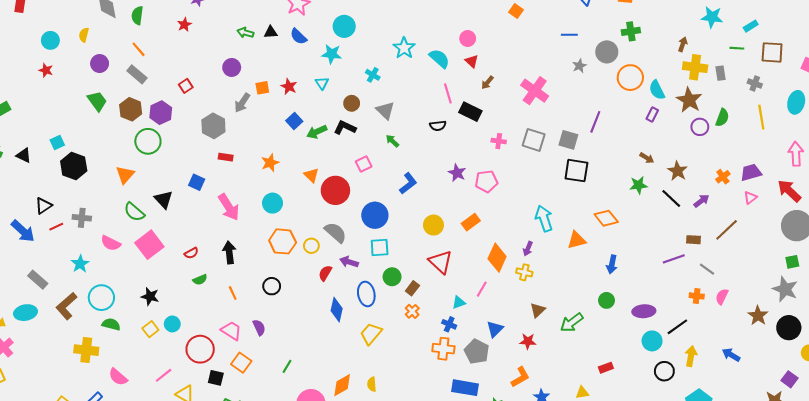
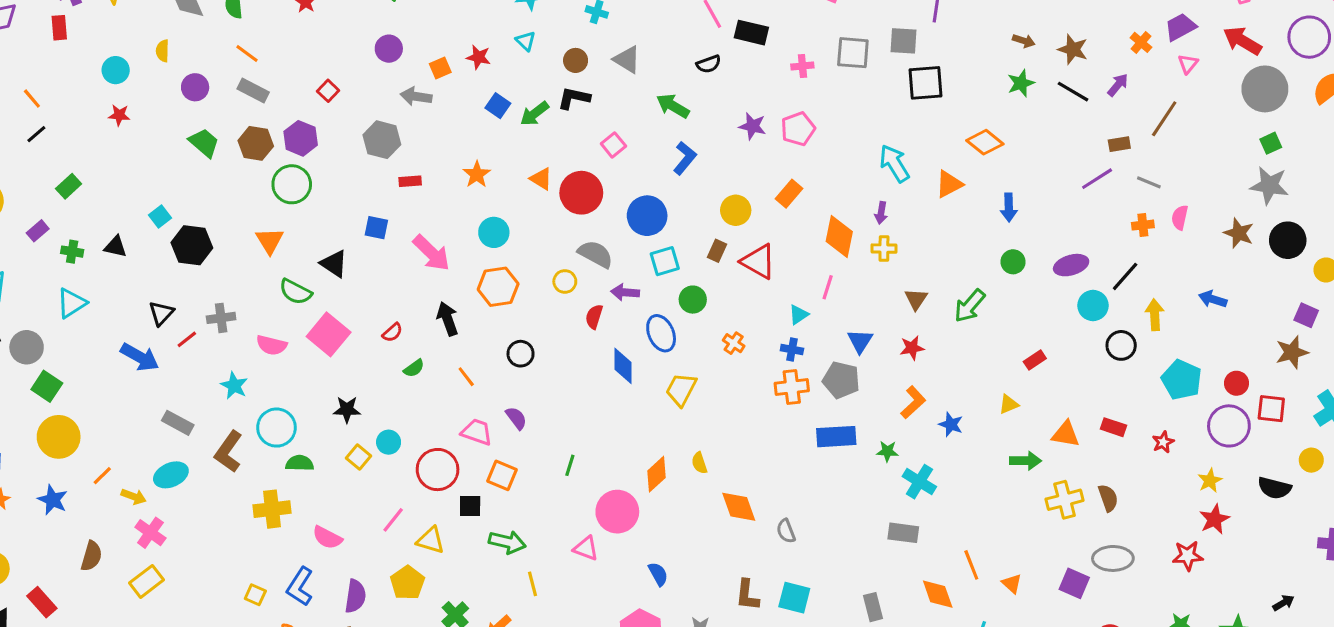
gray arrow: (242, 103) -> (416, 96), turned 78
green arrow: (392, 141) -> (673, 106), moved, size x1.5
orange hexagon: (283, 241) -> (498, 287), moved
brown rectangle: (412, 288) -> (717, 251), moved

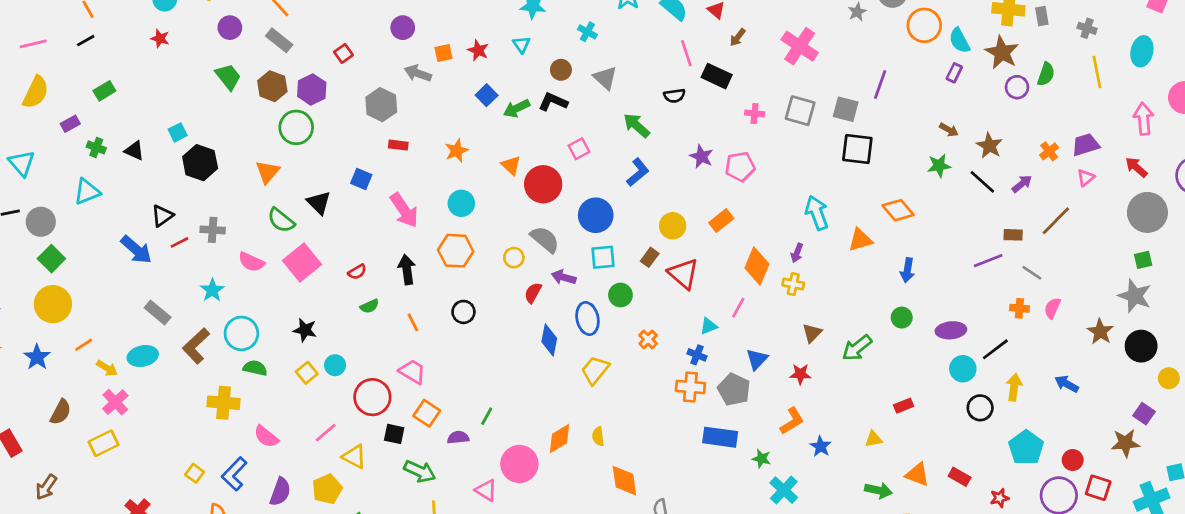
red arrow: (1242, 41) -> (1136, 167), size x0.7
purple semicircle: (516, 418) -> (458, 437), moved, turned -70

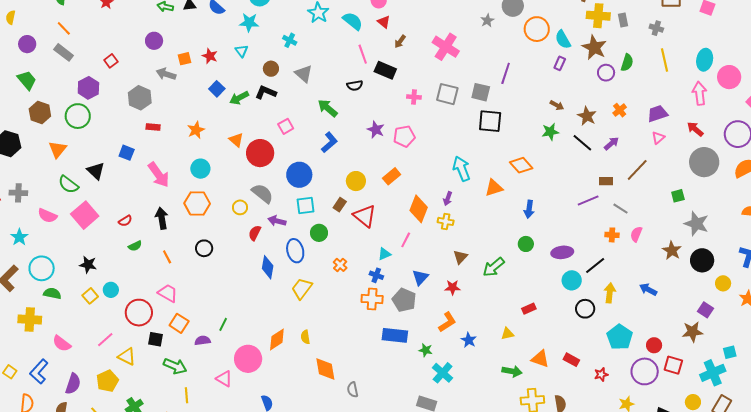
cyan ellipse: (1142, 51) -> (705, 60), moved
brown hexagon: (272, 86) -> (40, 113), moved
orange cross: (1049, 151) -> (620, 110), moved
green square: (1143, 260) -> (678, 196), moved

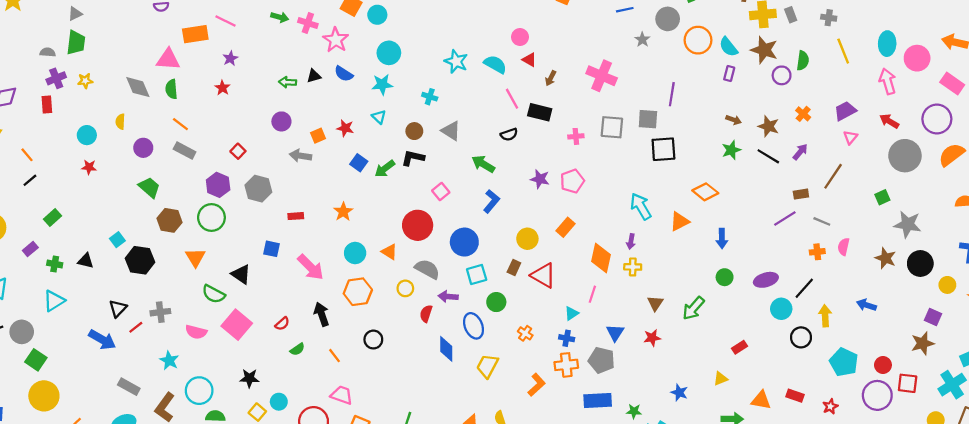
gray hexagon: (140, 98) -> (258, 189), moved
orange triangle: (236, 140) -> (389, 252), moved
orange L-shape: (447, 322) -> (537, 385), moved

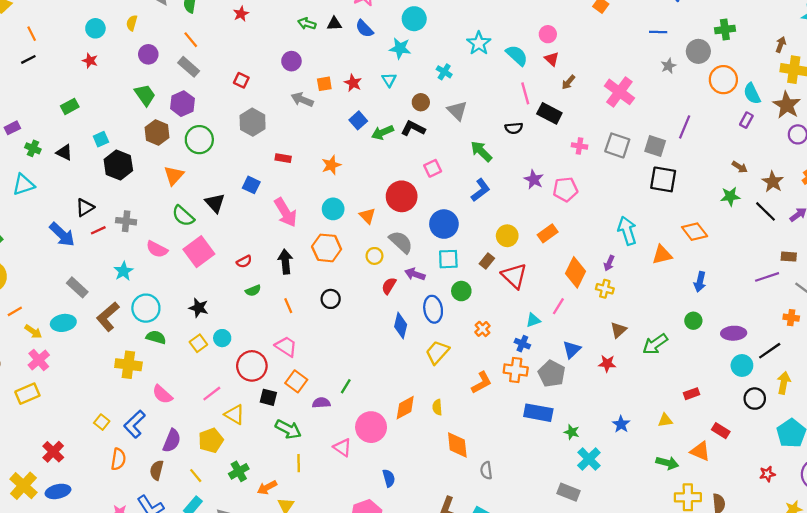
red square: (238, 151) -> (241, 80), turned -32
purple hexagon: (218, 185) -> (182, 104), moved
green rectangle: (53, 217) -> (70, 106), moved
red rectangle: (795, 396) -> (721, 431), moved

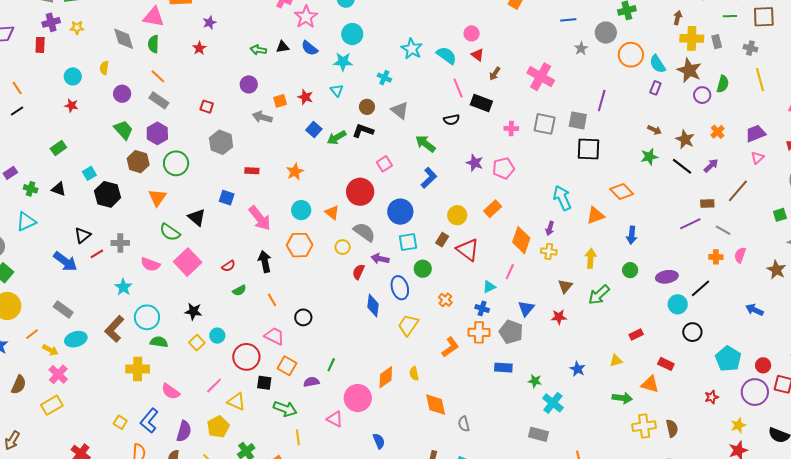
gray rectangle: (77, 287) -> (63, 310), moved
black circle: (331, 299) -> (303, 317), moved
yellow arrow: (784, 383) -> (591, 258), moved
blue rectangle: (538, 413) -> (503, 368), size x0.7

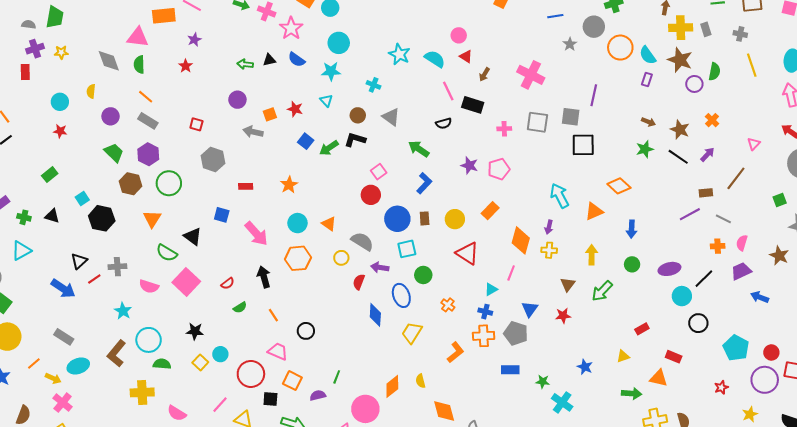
purple trapezoid: (756, 134) -> (741, 271), moved
red circle: (360, 192) -> (371, 195), moved, size x0.7
brown rectangle: (442, 240) -> (425, 218), moved, turned -32

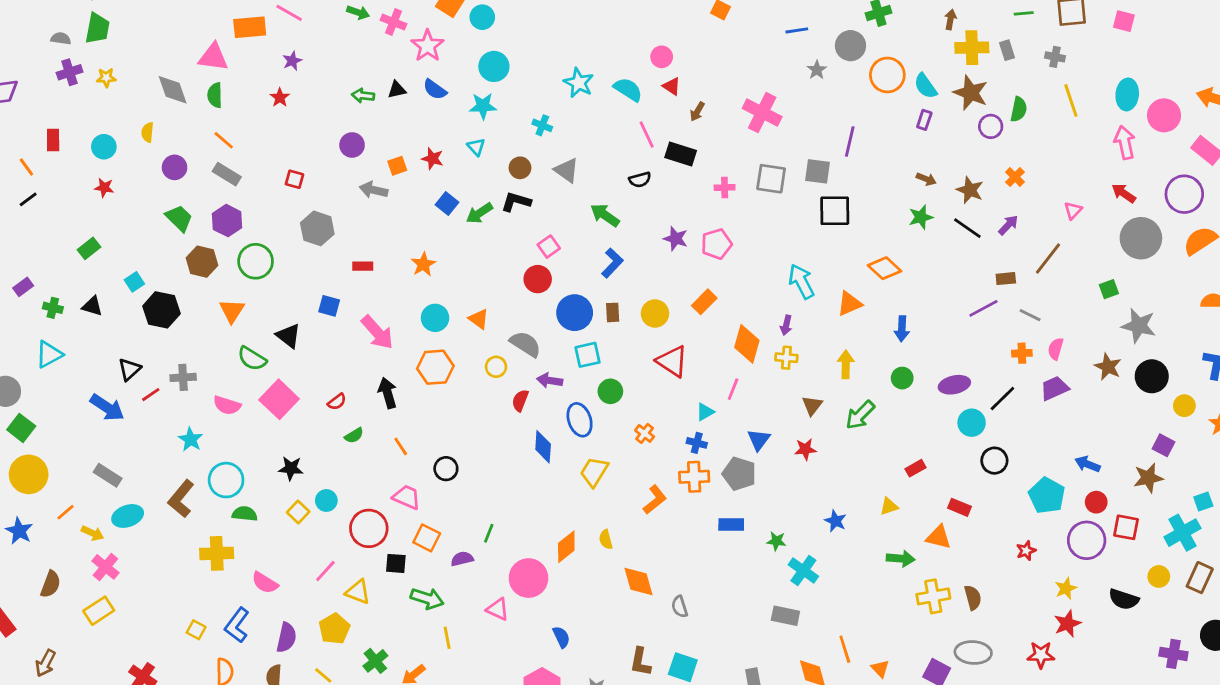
red rectangle: (25, 72) -> (53, 140), moved
blue arrow: (760, 297) -> (1087, 464), moved

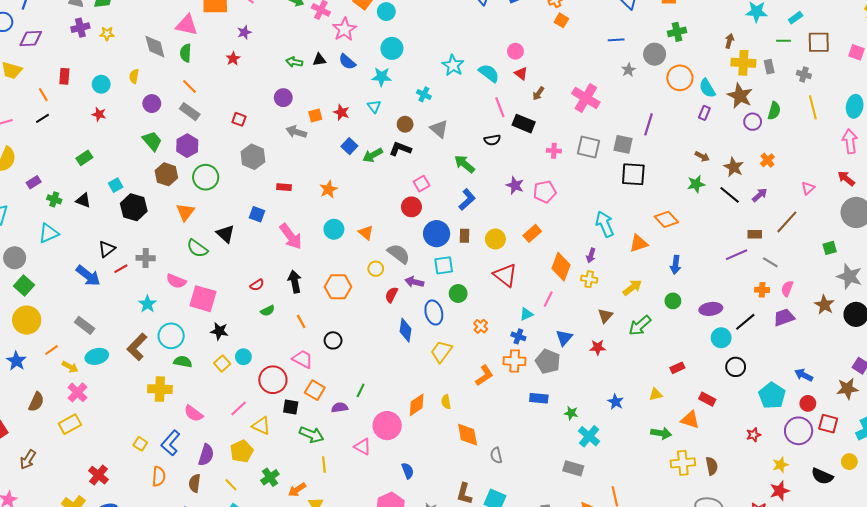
yellow arrow: (846, 364) -> (632, 288), turned 48
orange hexagon: (435, 367) -> (338, 287), moved
pink square: (279, 399) -> (203, 299), moved, turned -32

